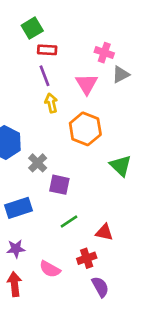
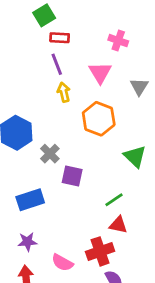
gray triangle: (121, 74) -> (139, 87), moved, turned -30
green line: (69, 221) -> (114, 200), moved
red cross: (87, 258) -> (100, 251), size x1.4

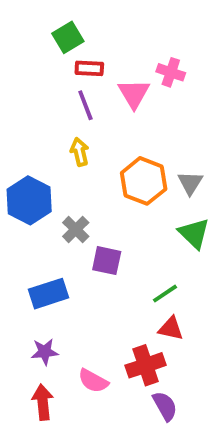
pink triangle: (100, 73) -> (134, 94), moved
gray triangle: (139, 87) -> (190, 183), moved
yellow arrow: (64, 92) -> (80, 152), moved

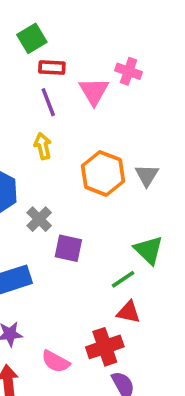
green triangle: (194, 233) -> (149, 250), moved

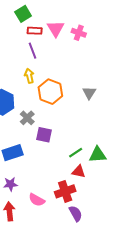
pink triangle: (94, 91) -> (56, 29), moved
orange hexagon: (103, 173) -> (50, 92), moved
green triangle: (149, 250) -> (98, 155), moved, turned -48

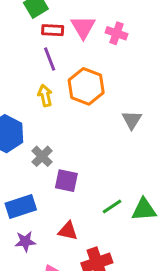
orange hexagon: (50, 92) -> (86, 86), moved
red triangle: (79, 172) -> (68, 231), moved
purple star: (10, 184) -> (25, 242), moved

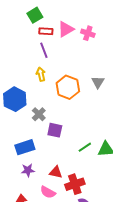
pink triangle: (83, 27) -> (66, 29), turned 30
orange hexagon: (86, 86) -> (68, 87), moved
gray triangle: (132, 120) -> (98, 82), moved
red triangle: (68, 231) -> (56, 172), moved

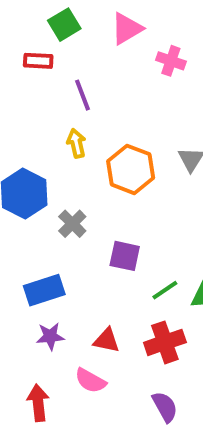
pink triangle: (66, 29) -> (127, 29), moved
red rectangle: (46, 31) -> (38, 61), moved
purple square: (55, 130) -> (125, 256), moved
red cross: (75, 184) -> (165, 342), moved

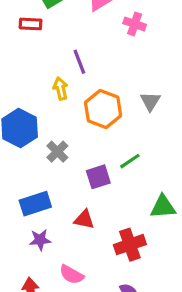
purple line: (82, 95) -> (79, 62), moved
purple square: (125, 256) -> (98, 177), turned -30
green line: (165, 290) -> (130, 161), moved
red triangle: (107, 340) -> (84, 219), moved

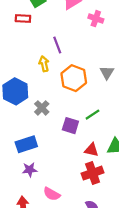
purple square: (98, 177) -> (70, 126), turned 35
red triangle: (84, 219) -> (91, 150), moved

